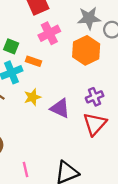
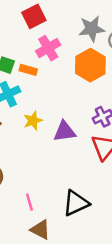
orange rectangle: (34, 61) -> (28, 70), moved
purple triangle: (60, 108) -> (65, 132), turned -30

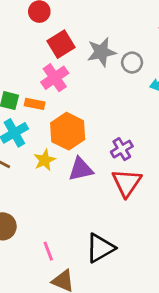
red square: (34, 16) -> (61, 44), moved
orange hexagon: (90, 65) -> (68, 131), moved

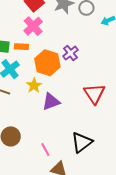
purple cross: (122, 149) -> (70, 53), moved
purple triangle: (81, 169) -> (51, 102), moved

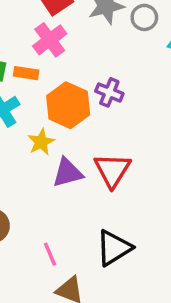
purple cross: (70, 53) -> (109, 92), turned -35
red triangle: (94, 94) -> (112, 170), moved

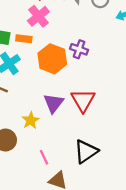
yellow star: (41, 142) -> (31, 120), moved
purple triangle: (68, 173) -> (54, 103), turned -35

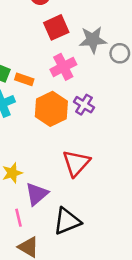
pink cross: (38, 16) -> (63, 67), moved
purple triangle: (54, 103) -> (37, 194), moved

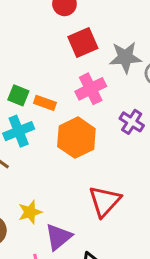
purple cross: (84, 105) -> (132, 122), moved

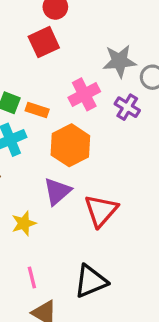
red square: (83, 43) -> (44, 42), moved
purple cross: (132, 122) -> (127, 107), moved
purple triangle: (58, 237) -> (57, 191), moved

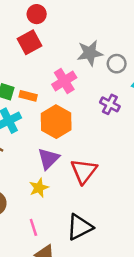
purple cross: (127, 107) -> (110, 104), moved
yellow star: (24, 223) -> (39, 188), moved

